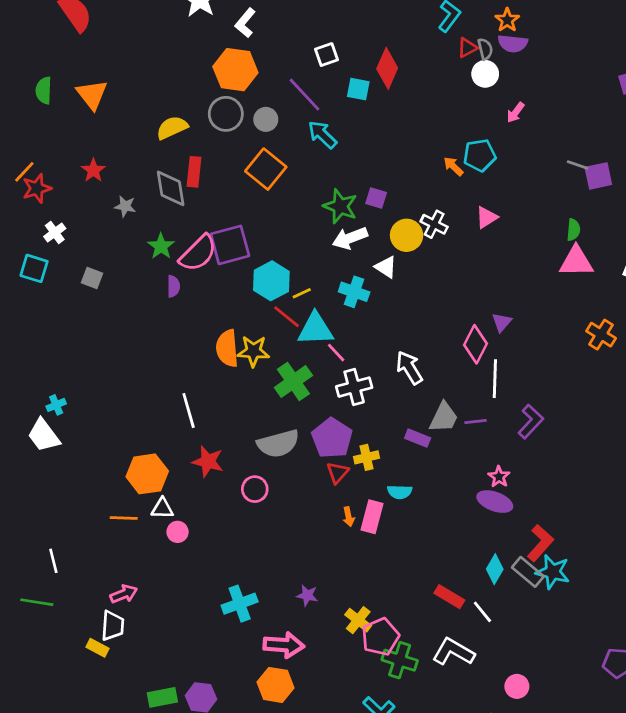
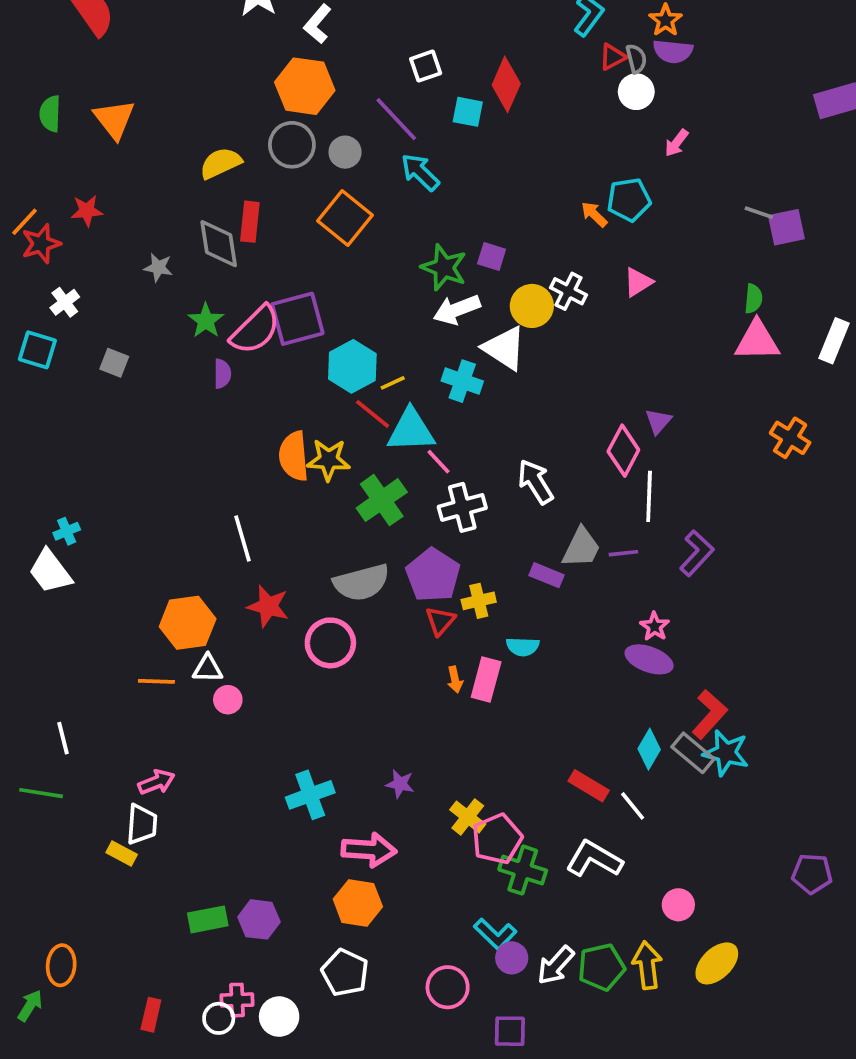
red star: (93, 170) -> (87, 211), moved, turned 30
white triangle: (386, 267) -> (504, 348), size x1.5
pink circle: (255, 489) -> (330, 643), size x1.4

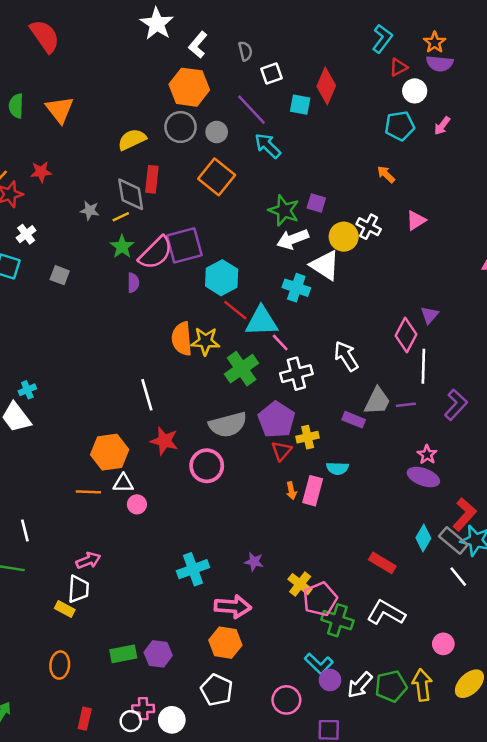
gray semicircle: (636, 59) -> (245, 51), moved
cyan pentagon: (629, 200) -> (400, 126), moved
yellow line: (393, 383) -> (121, 217), moved
white line: (633, 806) -> (458, 577), moved
orange ellipse: (61, 965) -> (60, 665), moved

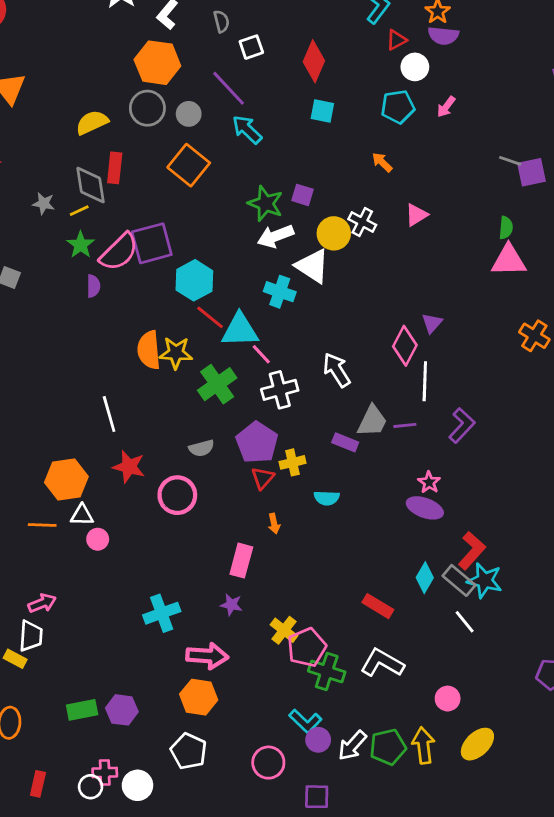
cyan square: (300, 105) -> (322, 111), moved
gray semicircle: (228, 425) -> (201, 448), size x0.6
pink rectangle: (313, 491) -> (241, 561), moved

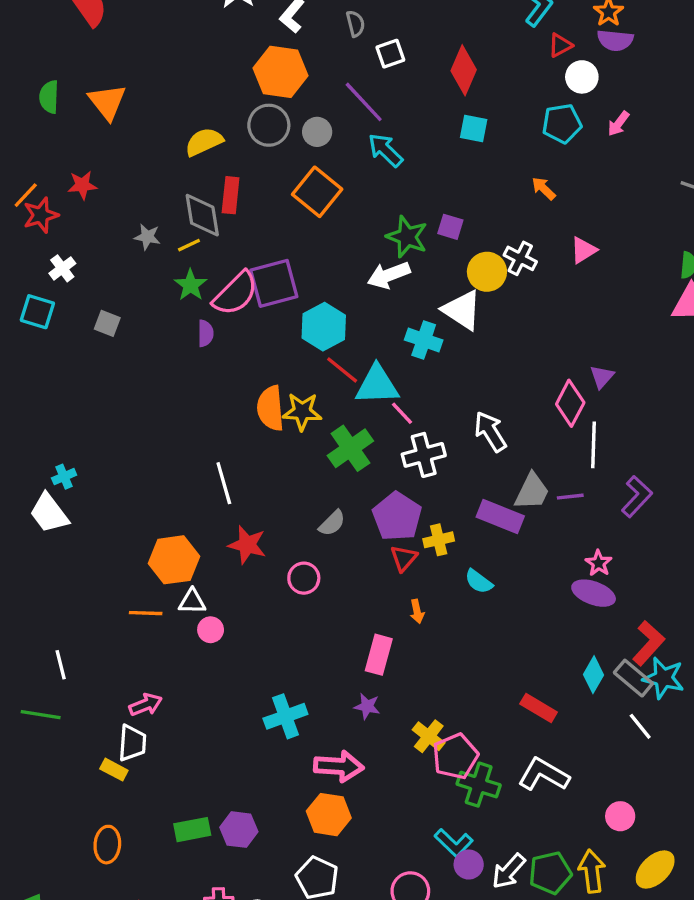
white arrow: (275, 236) -> (389, 275), moved
purple rectangle: (345, 442) -> (500, 517), size x1.5
gray semicircle: (201, 448) -> (332, 523), turned -30
pink circle: (177, 495) -> (304, 578), size x0.7
cyan semicircle: (327, 498) -> (479, 581), turned 35

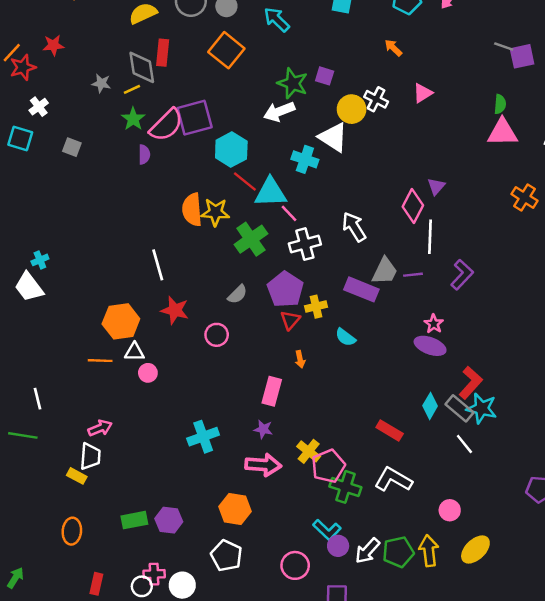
pink arrow: (339, 766) -> (263, 465), moved

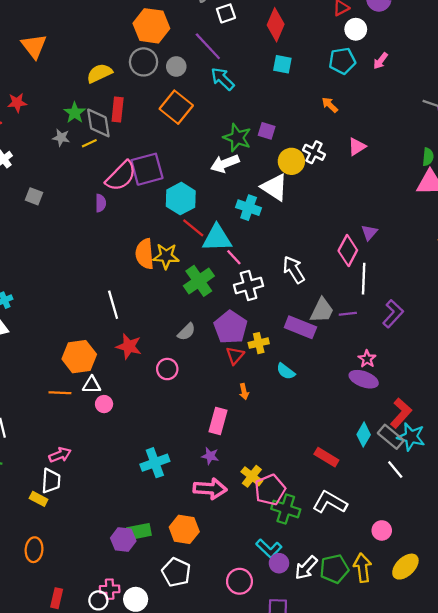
green star: (133, 119) -> (75, 113), moved
green rectangle: (134, 520) -> (139, 532), moved

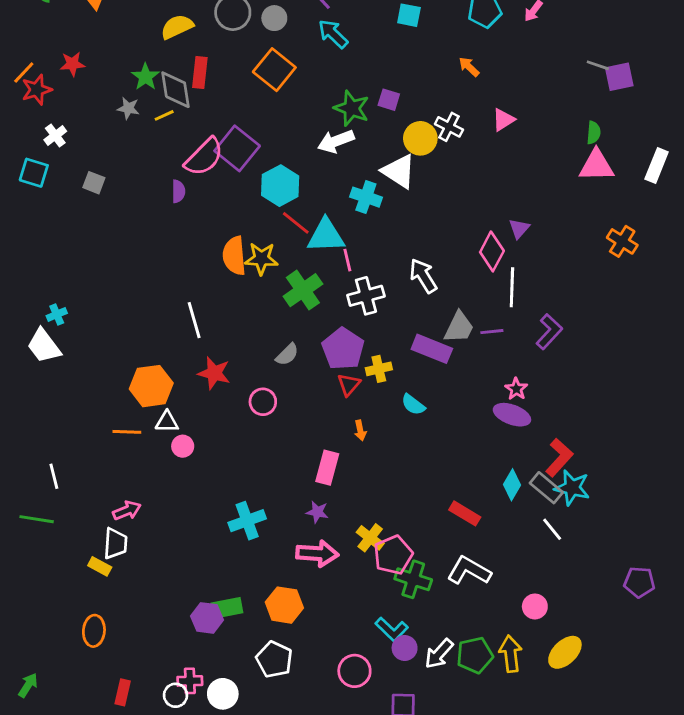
purple square: (147, 169) -> (237, 148), turned -36
pink line: (234, 257) -> (347, 260), turned 30

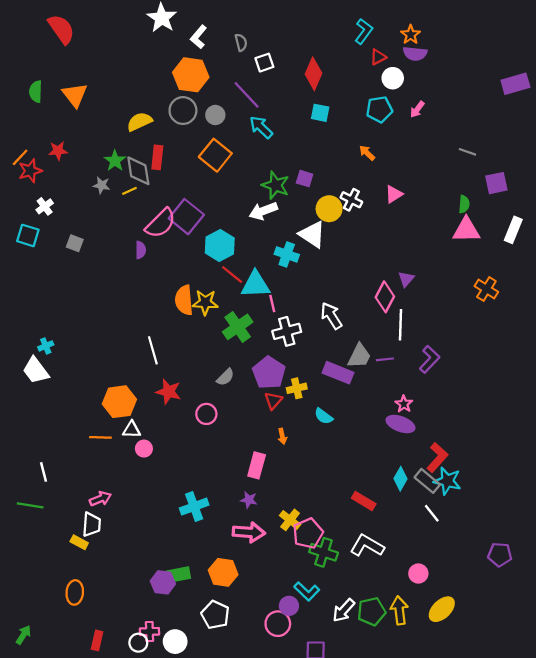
purple square: (619, 77) -> (496, 183), moved
purple circle: (405, 648) -> (289, 606), moved

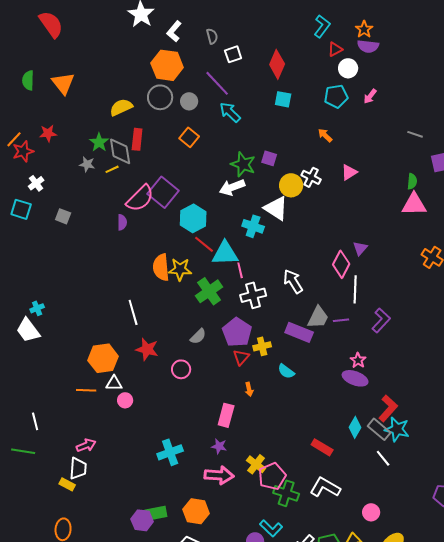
orange square: (215, 155) -> (189, 137), size x0.7

